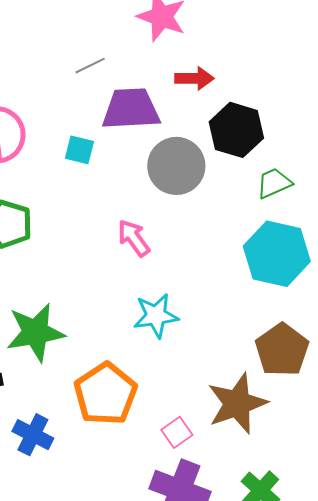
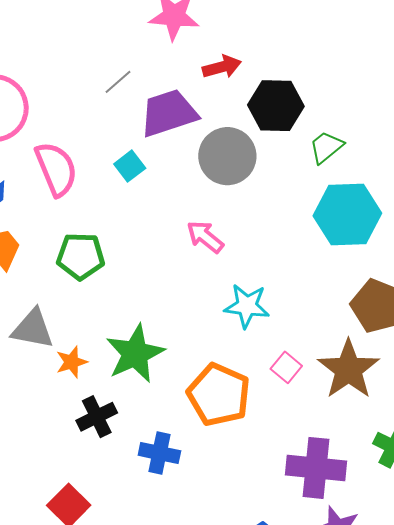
cyan square: (79, 150) -> (130, 166), turned -36
cyan star: (156, 316) -> (247, 306), turned 30
pink square: (177, 432) -> (286, 367), moved

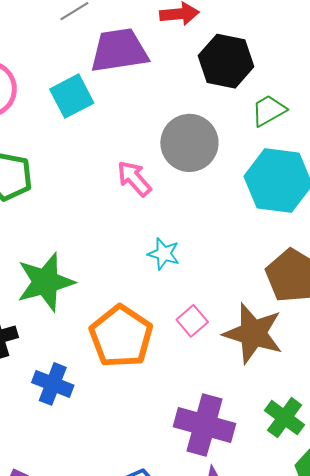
gray circle: (227, 156) -> (189, 143), moved
cyan square: (130, 166) -> (72, 96), size x1.4
cyan star: (247, 306) -> (164, 254), size x0.7
brown star: (348, 369) -> (253, 333), turned -30

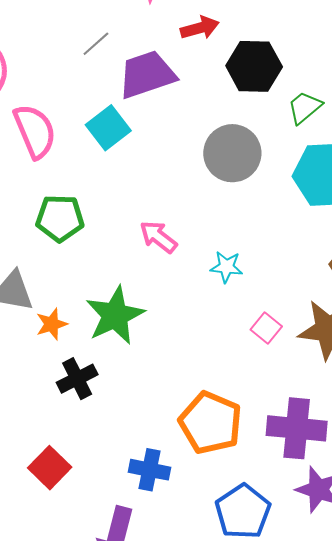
pink arrow: (134, 179) -> (158, 237), moved
orange pentagon: (121, 336) -> (210, 423), moved
blue cross: (53, 384) -> (150, 470), moved

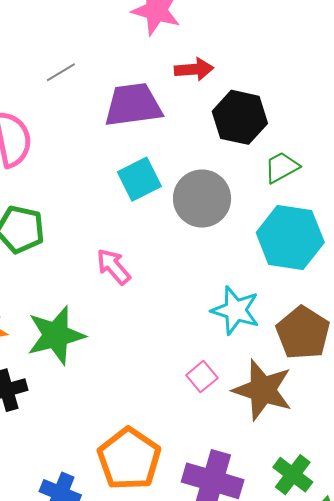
gray line: (96, 44) -> (61, 72), moved
cyan square: (108, 128) -> (139, 179), moved
cyan star: (226, 267) -> (235, 310), moved, size x1.5

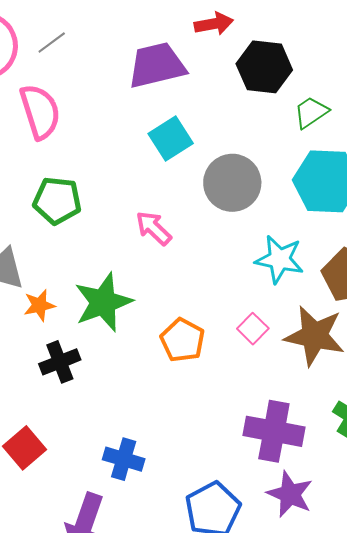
gray line: (61, 72) -> (52, 43), moved
gray circle: (202, 199) -> (232, 183), moved
orange pentagon: (129, 459) -> (182, 340), moved, size x0.7

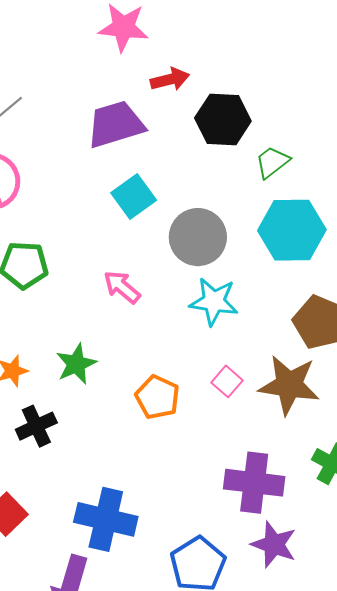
cyan star: (279, 259) -> (214, 301), moved
green star: (103, 302) -> (76, 364), size x0.7
blue cross: (124, 459) -> (106, 519), size x1.5

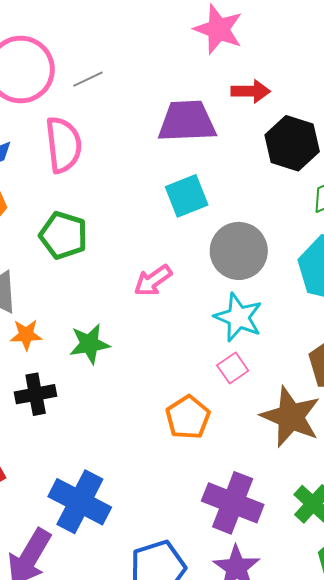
pink arrow: (122, 287) -> (153, 281), turned -90
pink square: (227, 381) -> (233, 368), moved
orange pentagon: (157, 397) -> (188, 417), moved

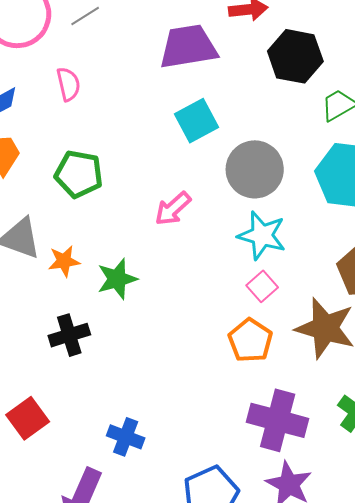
pink semicircle: (64, 145) -> (68, 84), size x0.6
orange star: (26, 335) -> (64, 261), moved
orange pentagon: (188, 417) -> (250, 340), moved
blue cross: (80, 502) -> (126, 437), size x0.6

